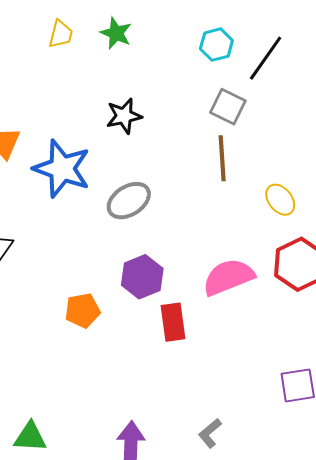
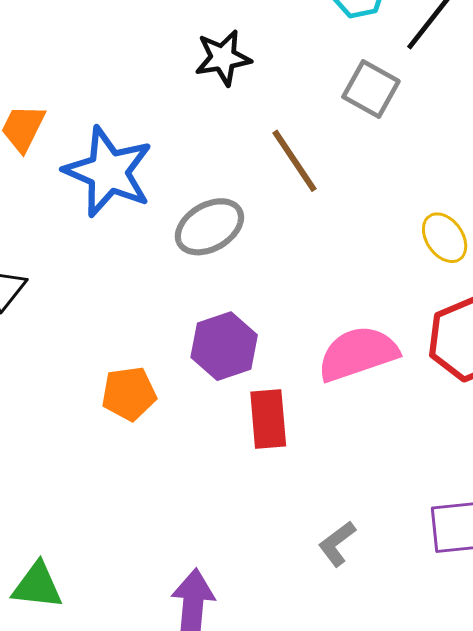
black star: (124, 116) -> (223, 58), moved
brown line: (222, 158) -> (295, 161), moved, turned -33
gray L-shape: (210, 433) -> (337, 544), moved

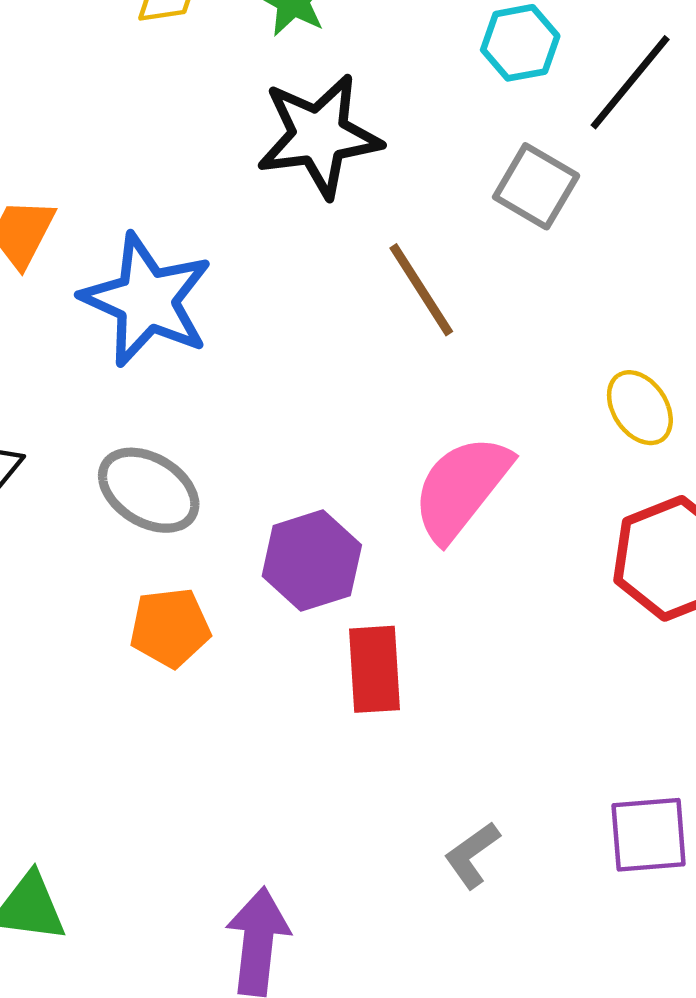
black star: (223, 58) -> (319, 136), size x1.5
gray ellipse: (209, 227) -> (149, 490), moved, turned 60
pink semicircle: (358, 354) -> (461, 488), moved, turned -34

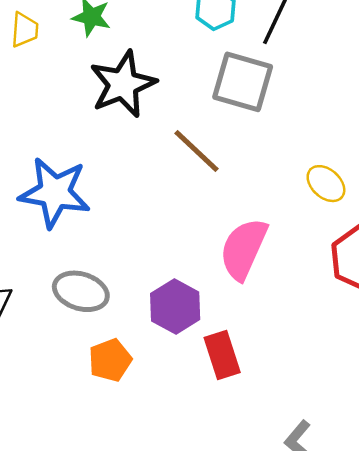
gray square: (536, 186) -> (243, 82), size x1.4

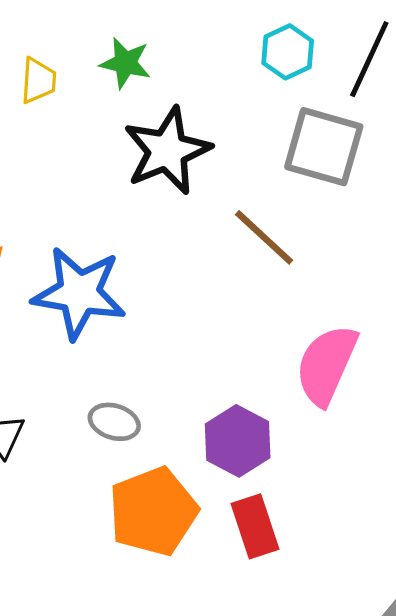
gray ellipse: (81, 291) -> (114, 422), size x0.7
red rectangle: (222, 355) -> (255, 526), moved
orange pentagon: (110, 360) -> (153, 511), size x1.6

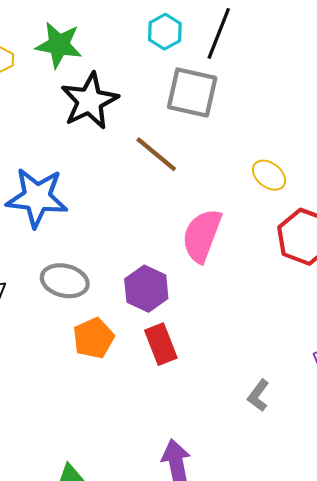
green star: (125, 63) -> (59, 45), size x1.4
gray ellipse: (114, 422) -> (65, 281), size x1.4
orange pentagon: (153, 511) -> (93, 338), size x0.7

